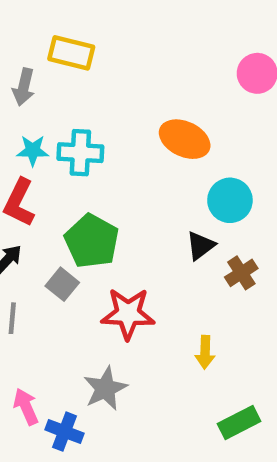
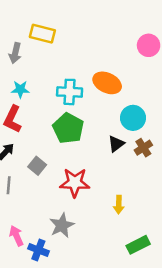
cyan cross: (80, 153) -> (70, 92), moved
green pentagon: (92, 241) -> (68, 128), moved
brown cross: (241, 273) -> (143, 148), moved

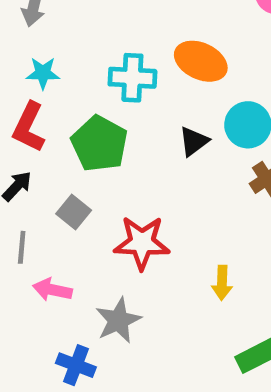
green pentagon: (68, 128) -> (99, 144), moved
black triangle: (116, 144) -> (194, 141), moved
pink arrow: (16, 236) -> (52, 290), moved, turned -54

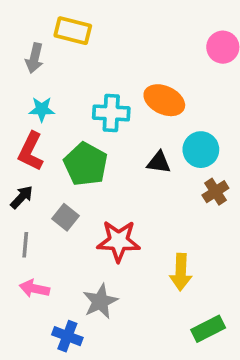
black triangle: (194, 141) -> (159, 162), turned 45
yellow arrow: (222, 283) -> (181, 272), size x1.4
pink arrow: (52, 290) -> (34, 289), moved

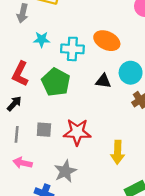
cyan star: (42, 109) -> (42, 39), moved
gray square: (66, 217) -> (44, 130), moved, turned -35

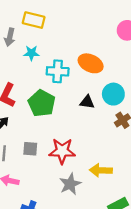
cyan star: (42, 39) -> (31, 53), moved
yellow arrow: (118, 152) -> (101, 170), turned 90
gray star: (65, 171) -> (70, 184), moved

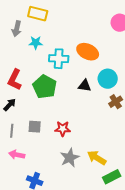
red star: (62, 151) -> (63, 129), size x0.7
yellow arrow: (101, 170) -> (97, 158), moved, turned 30

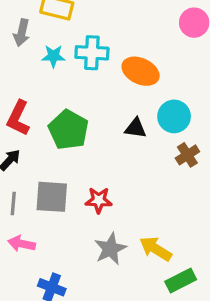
cyan cross: (59, 59) -> (92, 53), moved
gray square: (35, 127) -> (52, 197), size x1.5

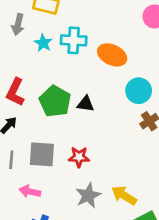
cyan star: (53, 56) -> (43, 43), turned 30
black triangle: (136, 128) -> (86, 104), moved
pink arrow: (22, 244) -> (30, 191), moved

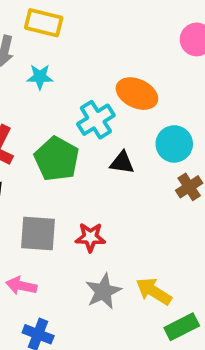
cyan cross: (74, 40) -> (96, 120), moved, turned -35
cyan star: (43, 43) -> (40, 77), turned -30
black triangle: (86, 104) -> (122, 163), moved

